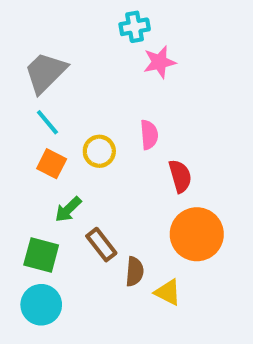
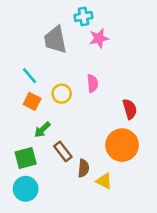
gray trapezoid: (45, 72) -> (55, 40), moved, turned -56
red semicircle: (180, 176) -> (130, 109), moved
green square: (41, 255) -> (26, 158), turned -30

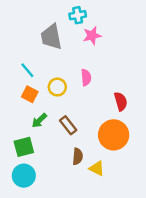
brown rectangle: (63, 152) -> (68, 125), moved

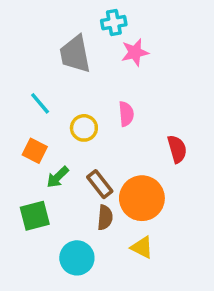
orange square: (30, 94) -> (35, 151), moved
orange circle: (114, 135) -> (142, 198), moved
brown semicircle: (78, 156) -> (105, 218), moved
cyan circle: (24, 176) -> (77, 258), moved

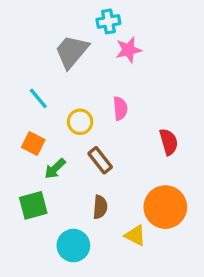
gray trapezoid: (75, 54) -> (72, 52), turned 51
brown rectangle: (100, 184) -> (100, 160), moved
orange circle: (142, 198) -> (165, 207), moved

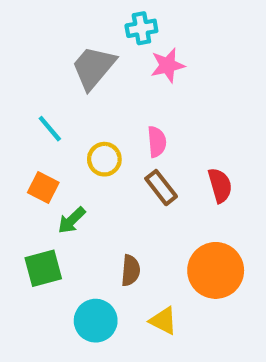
brown rectangle: (100, 160) -> (161, 188), moved
yellow triangle: (135, 235) -> (163, 321), moved

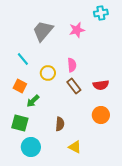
cyan cross: (141, 28) -> (101, 13), moved
red semicircle: (220, 185) -> (101, 85), turned 98
green square: (43, 268) -> (20, 123), turned 30
orange circle: (216, 270) -> (101, 115), moved, size x0.7
cyan circle: (96, 321) -> (31, 147), moved

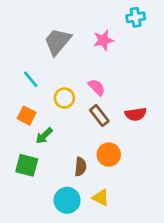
pink semicircle: (72, 65) -> (97, 87), turned -40
orange circle: (101, 115) -> (109, 155), moved
cyan circle: (31, 147) -> (67, 200), moved

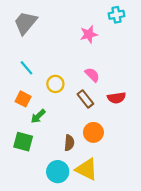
gray trapezoid: (58, 42) -> (25, 23), moved
pink semicircle: (97, 87) -> (92, 75), moved
yellow triangle: (101, 198) -> (87, 169), size x1.5

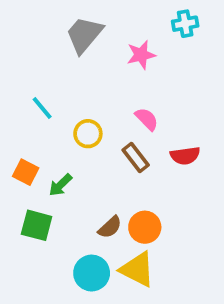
gray trapezoid: (25, 23) -> (84, 35), moved
orange square: (23, 99) -> (26, 172), moved
orange circle: (93, 132) -> (145, 227), moved
brown semicircle: (69, 143) -> (110, 227), turned 42

